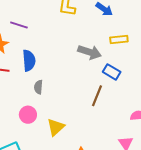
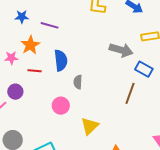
gray semicircle: (38, 87) -> (78, 82), moved
pink circle: (28, 115) -> (61, 106), moved

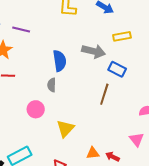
blue semicircle: (61, 60) -> (60, 61), moved

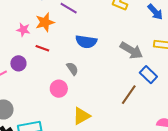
blue semicircle: (60, 61) -> (86, 42), moved, turned 90
gray semicircle: (52, 85) -> (72, 69), moved, turned 128

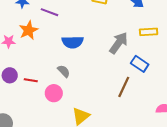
red line: (42, 48) -> (31, 80), moved
gray arrow: (131, 50) -> (119, 43), turned -75

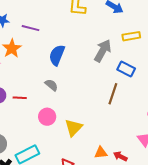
blue semicircle: (73, 42) -> (57, 55), turned 120
pink circle: (54, 93) -> (47, 117), moved

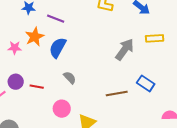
blue semicircle: (57, 55) -> (58, 48), moved
blue rectangle: (126, 69) -> (146, 83), moved
brown line: (113, 94) -> (117, 94), moved, turned 55

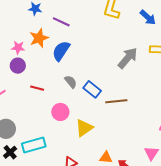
purple circle: (16, 82) -> (18, 66), moved
blue rectangle: (146, 83) -> (92, 89), moved

